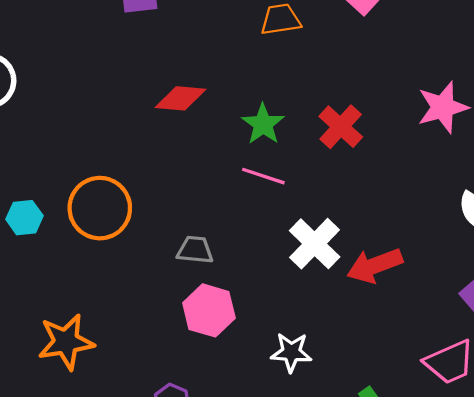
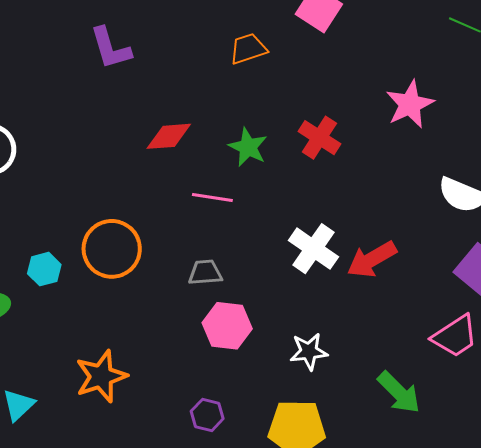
pink line: (263, 176) -> (212, 198), moved

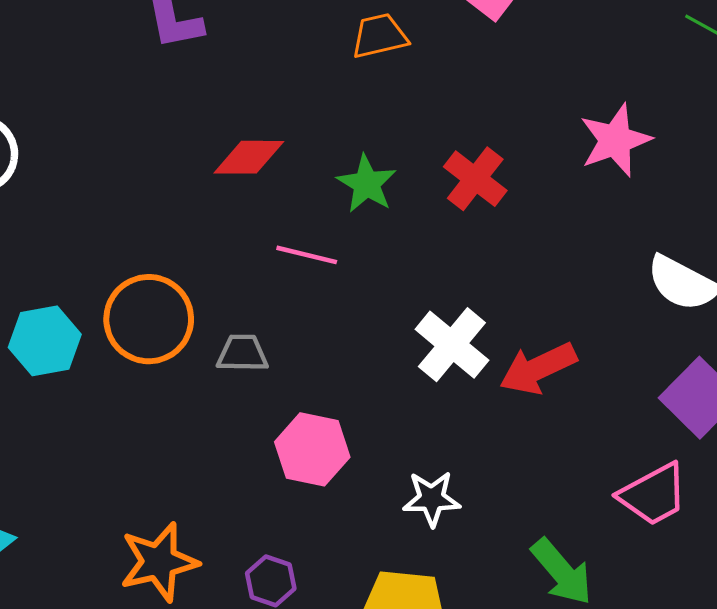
cyan hexagon: (44, 269) -> (45, 341), size x1.4
gray trapezoid: (205, 273) -> (242, 353), moved
orange star: (101, 376) -> (159, 562), moved

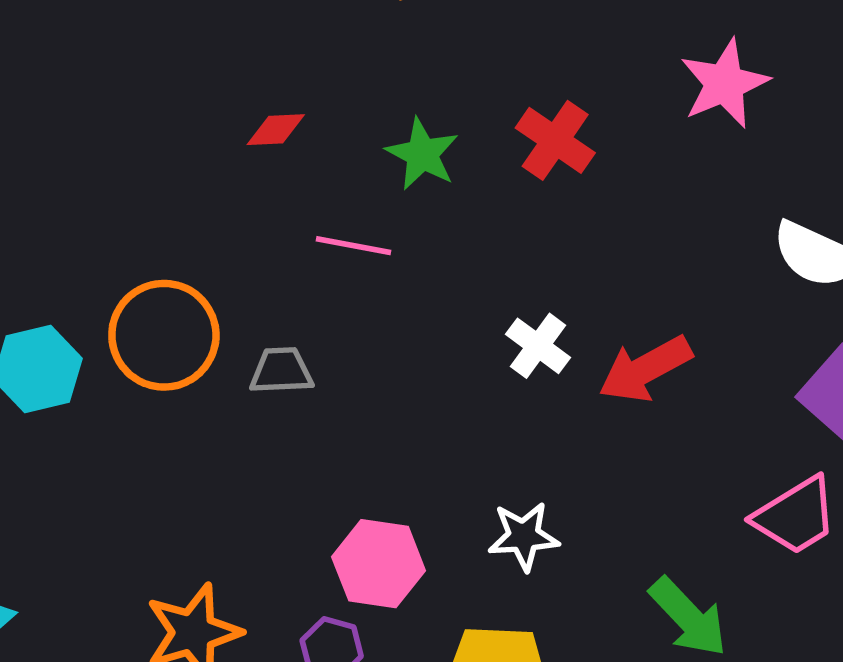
red diamond: (249, 157) -> (276, 130), size x0.7
white cross: (452, 345) -> (538, 346), size x0.7
pink hexagon: (312, 449) -> (379, 564), moved

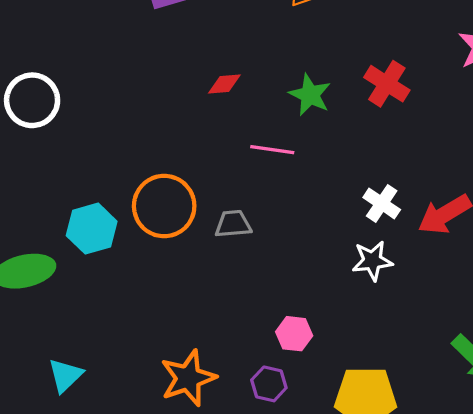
white star: (524, 536) -> (372, 261), moved
pink hexagon: (379, 564) -> (294, 334), size x0.7

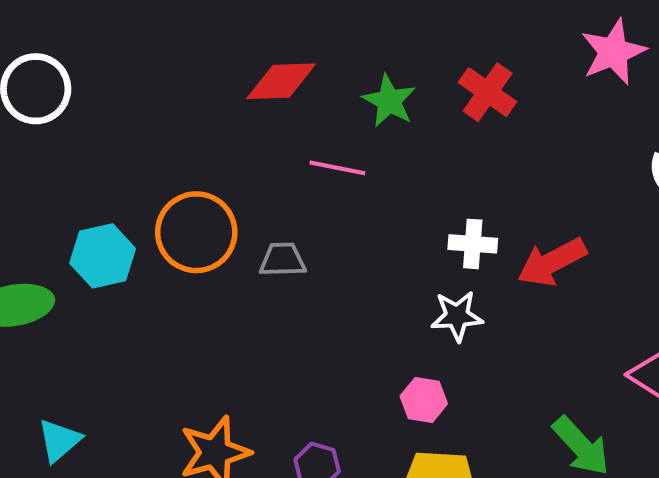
red diamond: (224, 84) -> (281, 81), size x1.6
white cross: (382, 203) -> (473, 244), turned -33
pink hexagon: (294, 334) -> (424, 400), moved

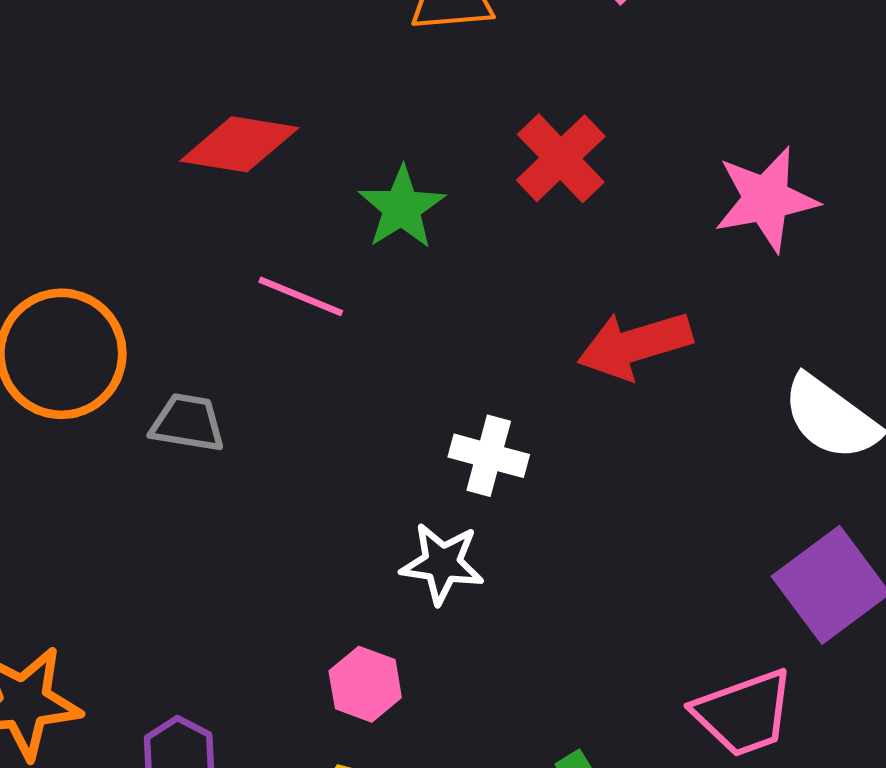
red cross: (488, 92) -> (561, 158), moved
red arrow: (552, 262) -> (635, 345), moved

